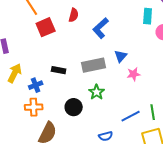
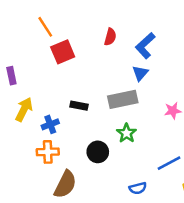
red semicircle: (74, 15) -> (110, 37), moved
blue L-shape: (101, 28) -> (145, 46), moved
blue triangle: (121, 56) -> (140, 73), moved

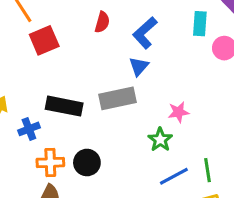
black rectangle: (79, 106) -> (64, 106), size x1.6
green star: (127, 133) -> (160, 140), moved
orange cross: (48, 152) -> (50, 163), moved

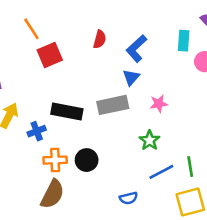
pink star: (178, 112) -> (159, 104), moved

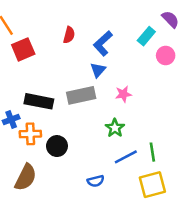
cyan rectangle: (184, 41) -> (146, 36), turned 36
orange cross: (55, 160) -> (30, 134), moved

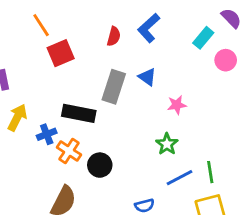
blue L-shape: (103, 43) -> (149, 28), moved
blue triangle: (98, 70) -> (147, 77), turned -35
gray rectangle: (81, 95) -> (114, 87), moved, turned -60
orange cross: (30, 134) -> (69, 151), turned 35

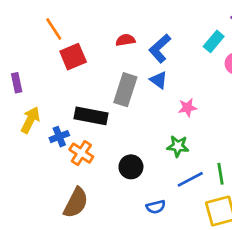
blue L-shape: (149, 28) -> (160, 48), moved
red semicircle: (114, 36) -> (125, 40), turned -114
green star: (167, 144) -> (178, 146), turned -30
black circle: (100, 165) -> (131, 167), moved

